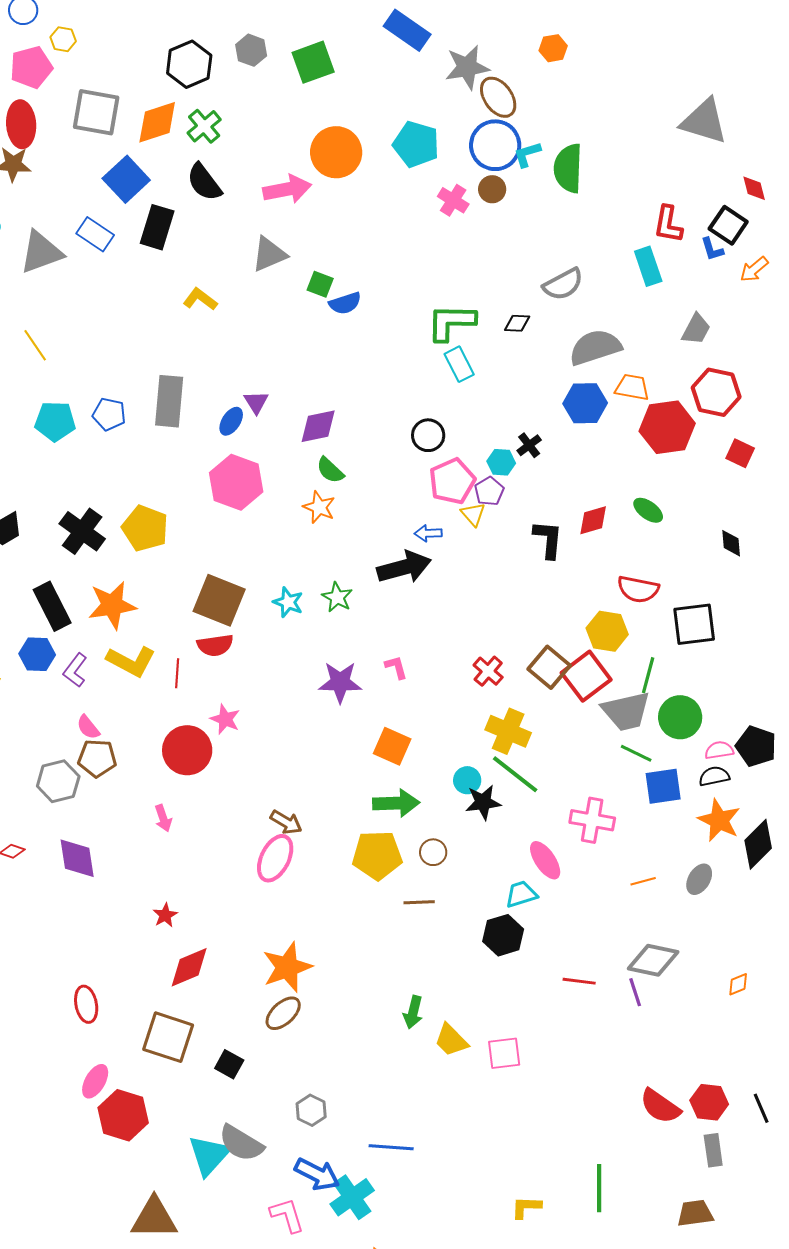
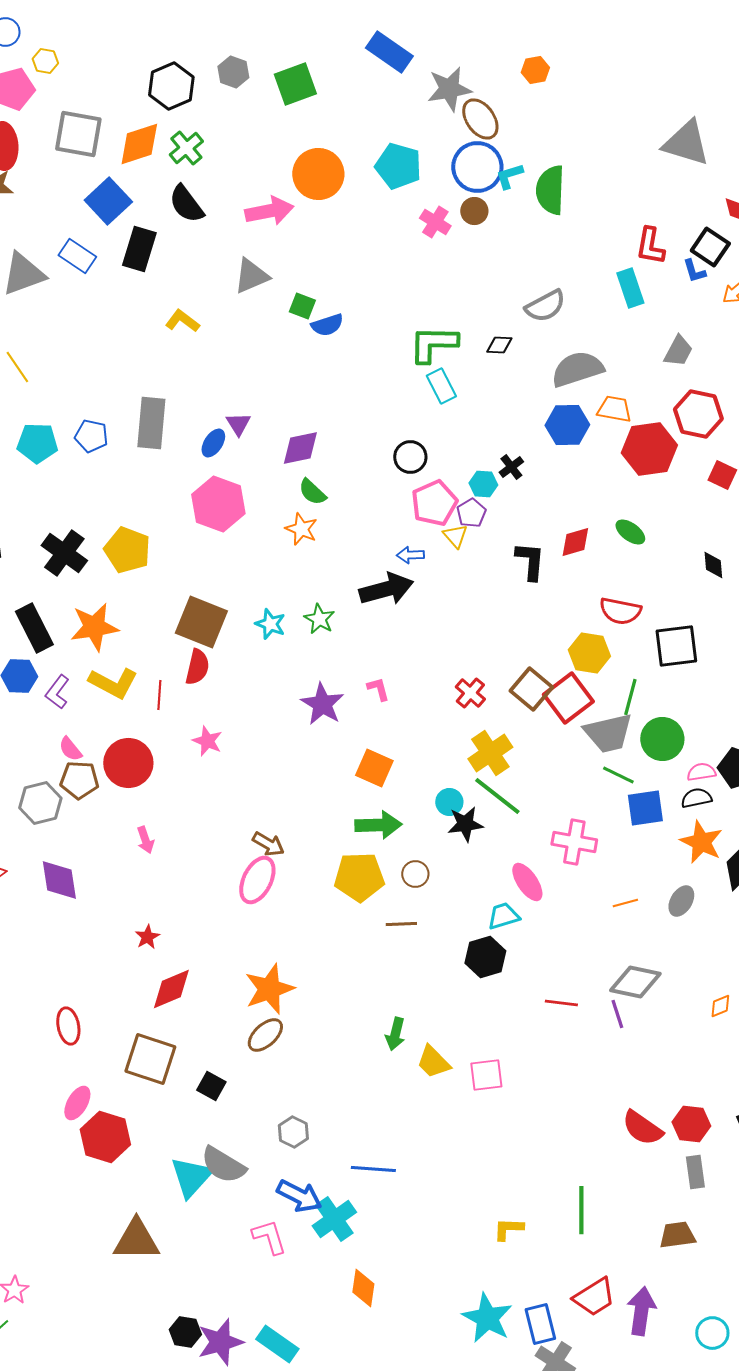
red semicircle: (215, 645) -> (197, 667), turned -69
purple star: (340, 682) -> (322, 704), turned 30
yellow cross: (508, 731) -> (490, 753), turned 33
red circle: (187, 750) -> (128, 763), moved

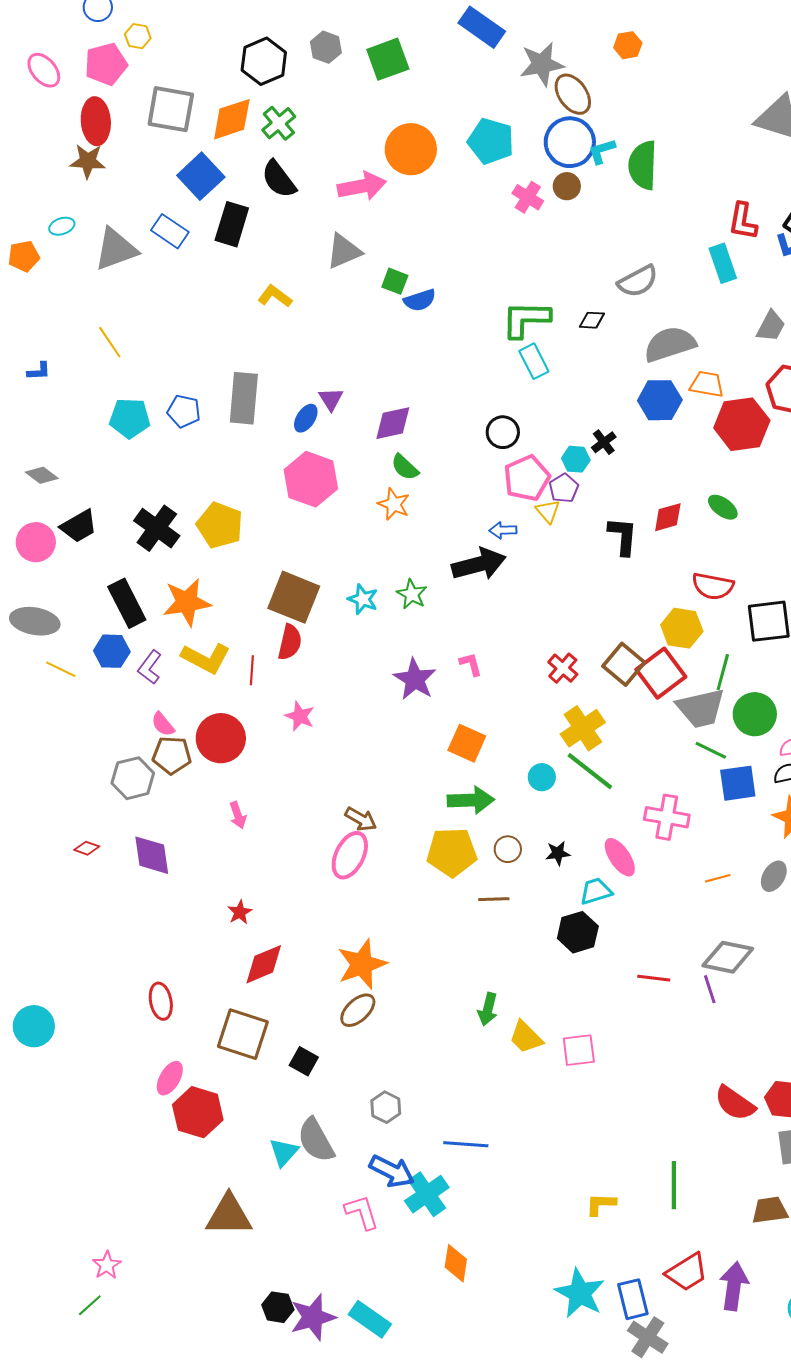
black star: (465, 824) -> (558, 853), moved, size x0.7
gray semicircle: (223, 1165) -> (316, 1140), turned 30
cyan triangle: (191, 1177) -> (284, 1152), size x0.7

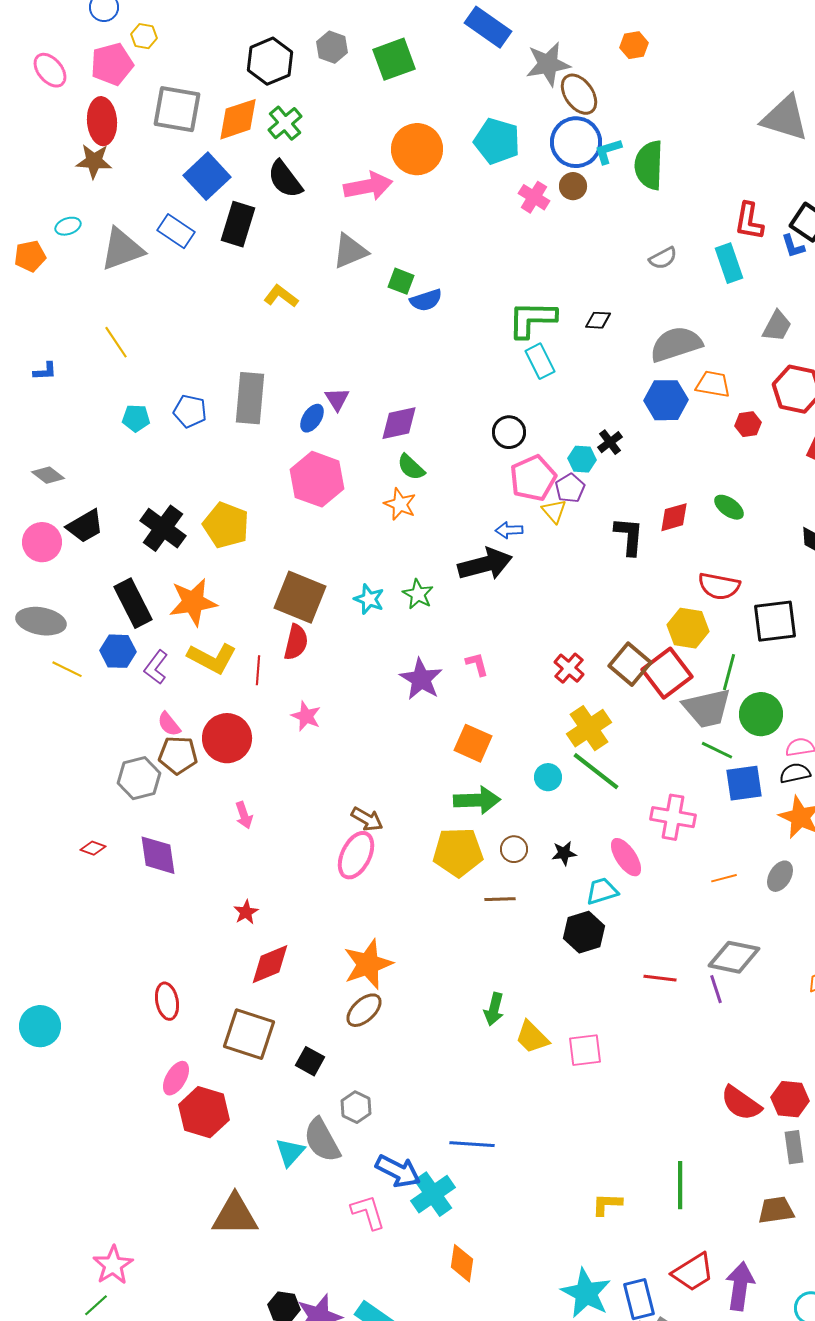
gray semicircle: (638, 281) -> (663, 258), moved, size x0.7
cyan pentagon: (130, 418) -> (136, 418), size x0.7
red hexagon: (742, 424) -> (748, 424), size x0.5
gray hexagon: (386, 1107) -> (356, 1107), moved
pink star: (107, 1265) -> (113, 1265), size x1.4

